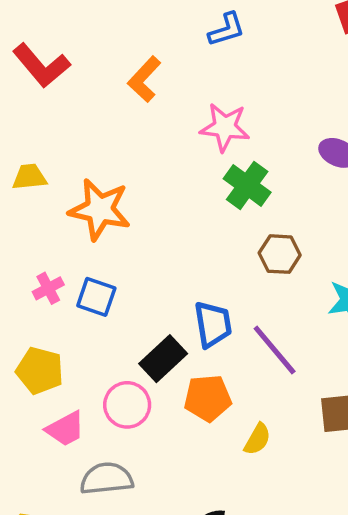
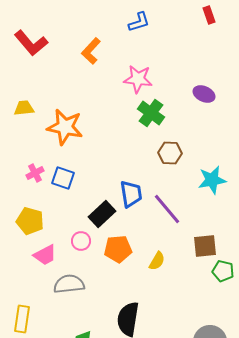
orange pentagon: (208, 398) -> (118, 249), moved
pink circle: (127, 405) -> (81, 241), size x0.7

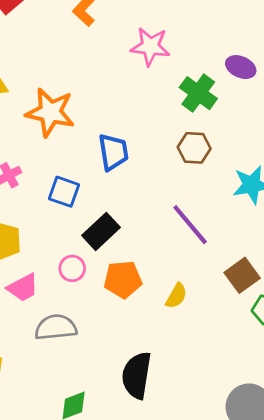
green cross: (151, 113) -> (198, 93), moved
blue square: (63, 178) -> (64, 192), moved
blue trapezoid: (131, 194) -> (113, 152), moved
brown square: (205, 246) -> (242, 275), turned -30

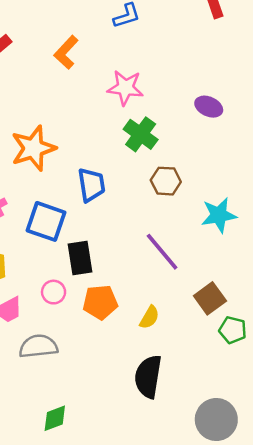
green cross: (198, 93) -> (141, 134), moved
orange star: (50, 112) -> (33, 148), turned -30
blue square: (64, 192) -> (46, 221), size x1.4
black rectangle: (101, 231) -> (80, 258), turned -56
black semicircle: (137, 375) -> (148, 377), moved

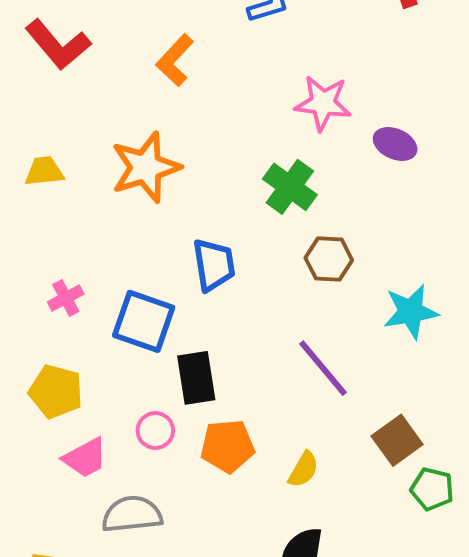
pink star: (125, 88) -> (323, 103), moved
orange star: (33, 148) -> (146, 167), moved

